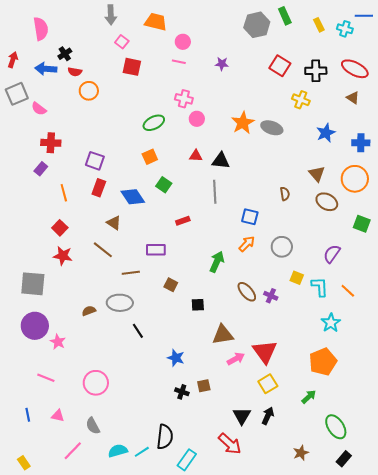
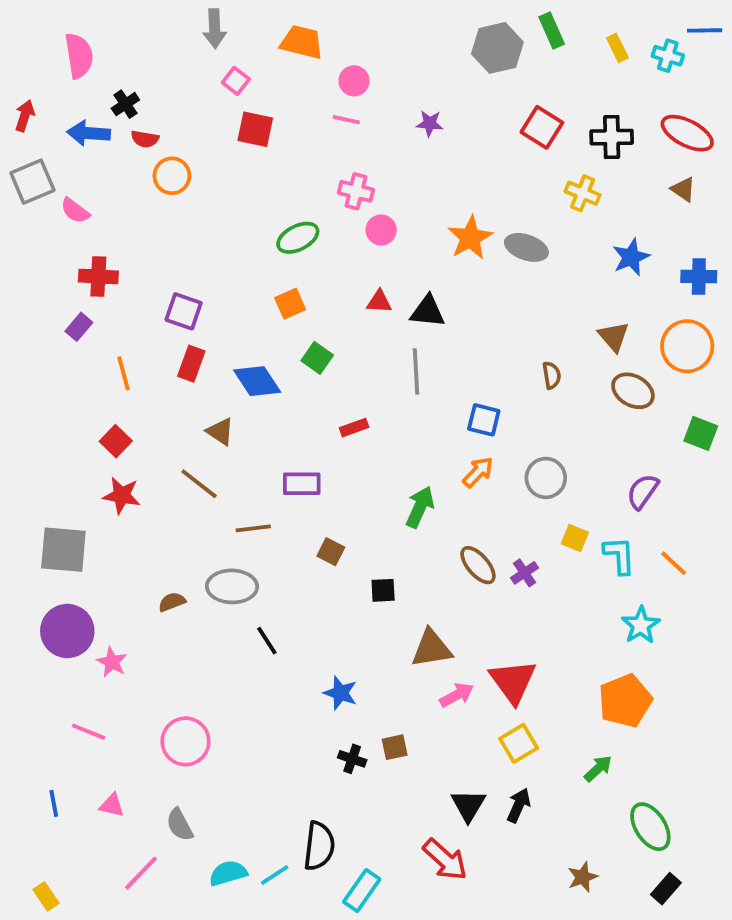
purple cross: (271, 296) -> (524, 573), turned 32

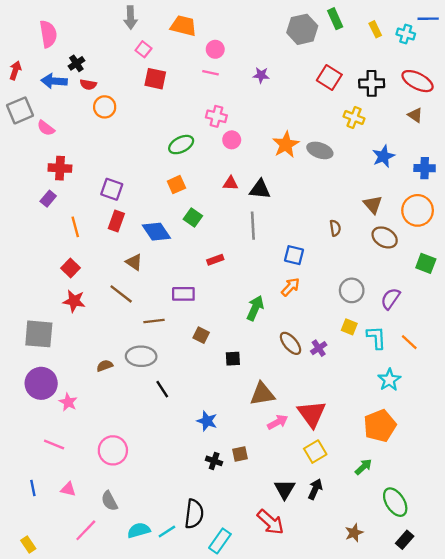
gray circle: (546, 478) -> (352, 290), moved

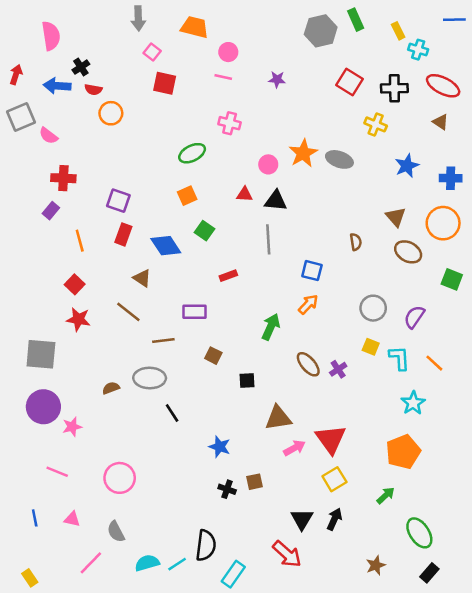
cyan cross: (406, 34) -> (418, 50), moved
pink circle: (232, 140) -> (268, 164), moved
pink star: (68, 402) -> (72, 427), turned 30

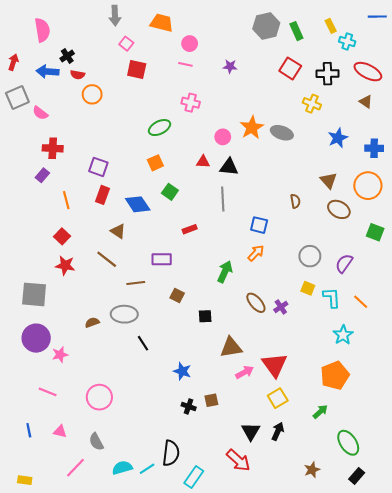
green rectangle: (356, 20) -> (296, 31), moved
yellow rectangle: (30, 578) -> (25, 480), turned -48

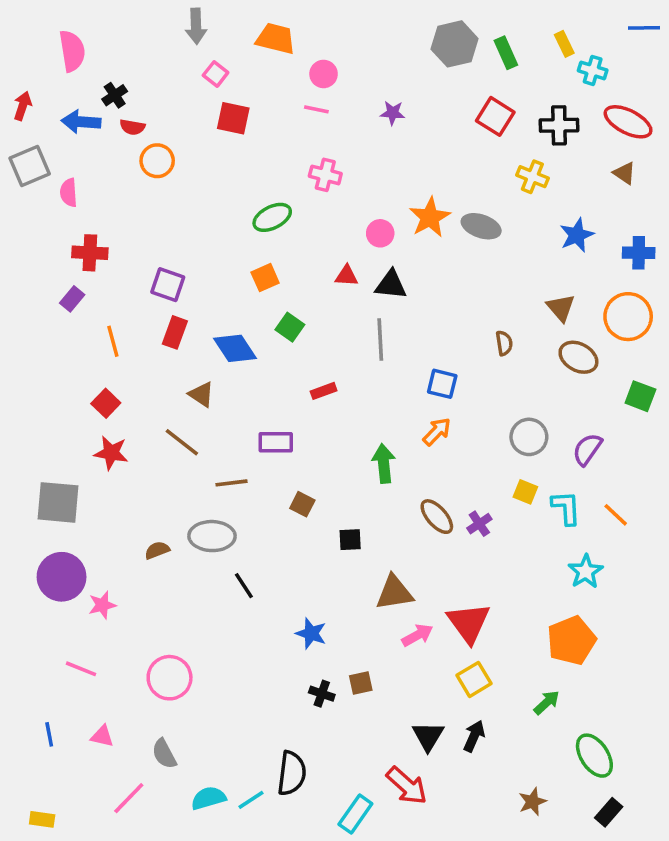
pink semicircle: (40, 113) -> (69, 193), turned 49
green arrow: (225, 272) -> (384, 463), turned -30
cyan rectangle: (194, 477) -> (355, 814), moved

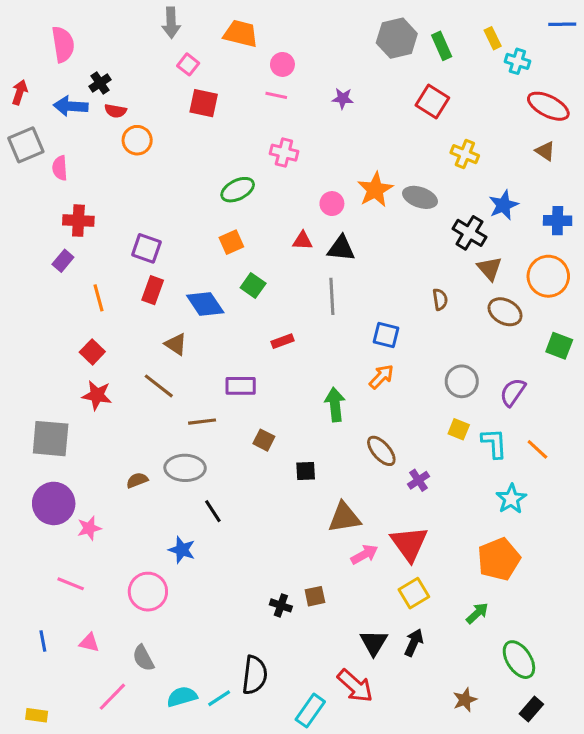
black cross: (559, 125) -> (469, 233), moved, turned 32
purple cross: (479, 524) -> (418, 480), moved
blue star: (311, 633) -> (182, 550), moved

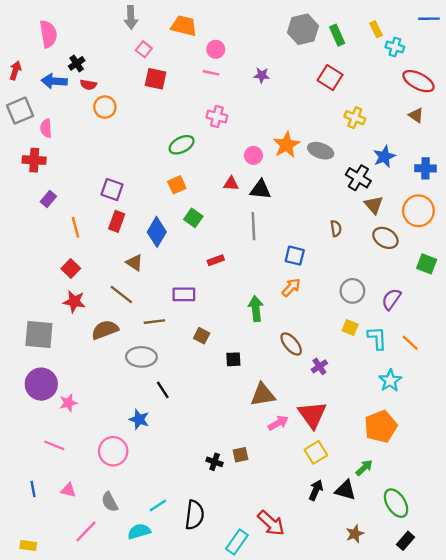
red cross: (78, 221) -> (34, 160), moved
blue diamond: (205, 304) -> (157, 232), turned 64
brown semicircle: (137, 480) -> (105, 330), moved, size x1.6
black triangle: (374, 643) -> (345, 490), moved, turned -45
cyan line: (219, 698) -> (158, 505), moved

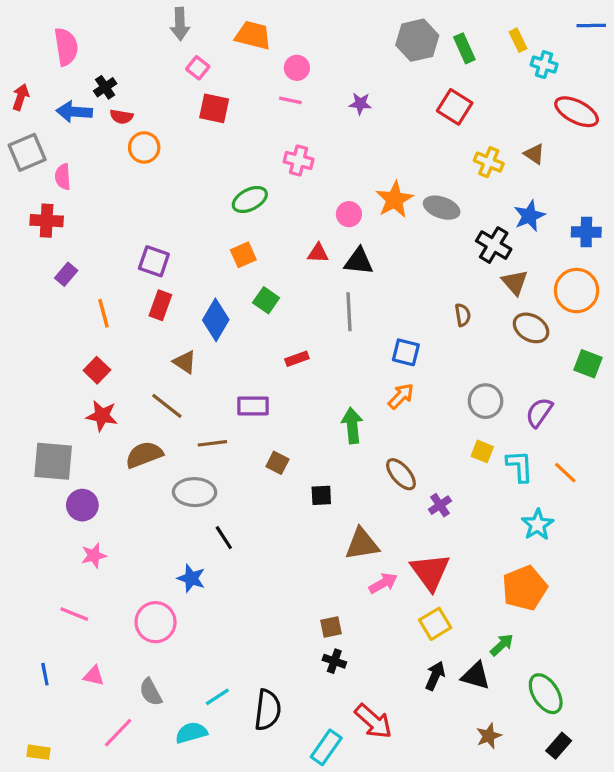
brown triangle: (416, 115) -> (534, 154), moved
purple circle: (41, 384) -> (82, 505), moved, size x0.7
black cross: (215, 462) -> (334, 661), moved

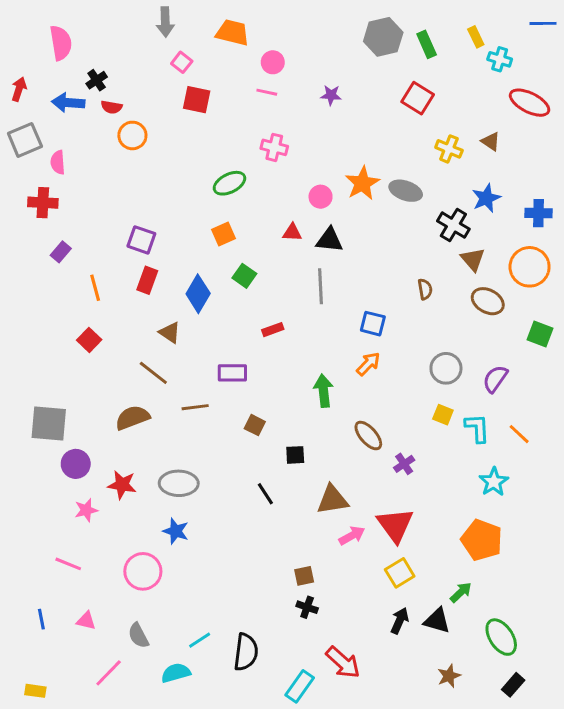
red star: (102, 416) -> (122, 485), moved
gray ellipse: (195, 492) -> (179, 483), moved
black line: (224, 538) -> (265, 494), moved
orange pentagon: (525, 588) -> (482, 540), turned -30

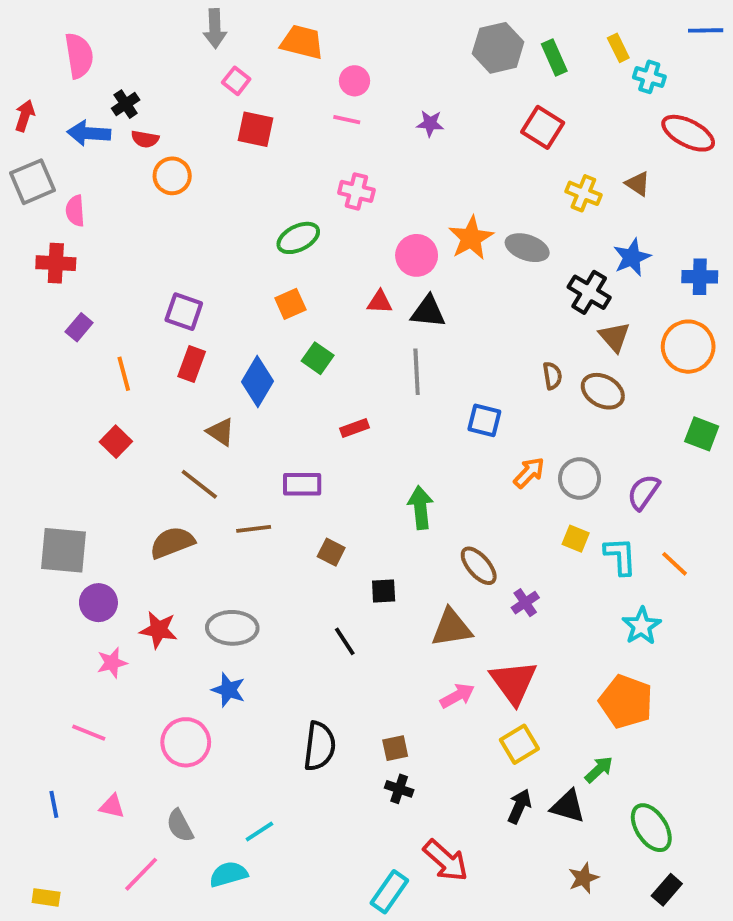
pink circle: (321, 197) -> (417, 255), size x1.4
brown ellipse: (488, 301) -> (603, 391), moved
orange arrow: (368, 364) -> (529, 473), moved
brown triangle: (332, 500) -> (451, 628), moved
black semicircle: (246, 652) -> (320, 746), moved

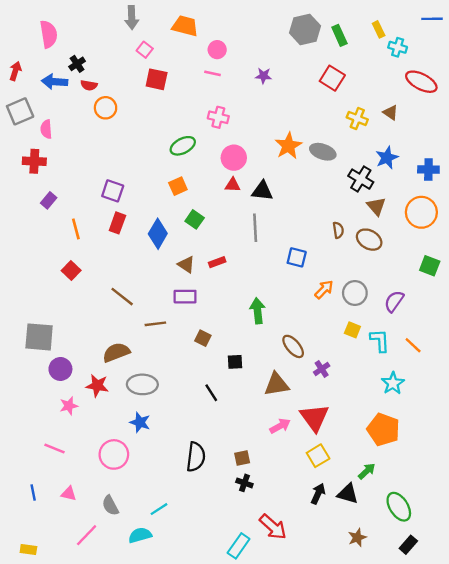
pink circle: (417, 255) -> (234, 158), moved
brown triangle: (221, 432) -> (186, 265), moved
brown semicircle: (172, 542) -> (116, 352), moved

